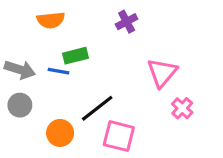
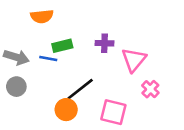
purple cross: (127, 22) -> (104, 43), moved, turned 30
orange circle: (60, 133) -> (66, 110), moved
pink square: (119, 136) -> (113, 112), moved

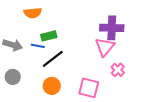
purple cross: (104, 43) -> (112, 28), moved, size x1.6
gray circle: (16, 87) -> (13, 77), moved
black line: (80, 89) -> (53, 59), moved

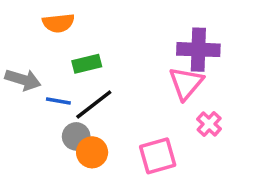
blue line: (38, 46) -> (58, 101), moved
gray circle: (13, 77) -> (76, 136), moved
pink square: (89, 88) -> (158, 156), turned -30

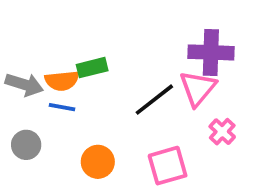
orange semicircle: (58, 23) -> (62, 81), moved
black line: (94, 105) -> (154, 100), moved
gray circle: (76, 136) -> (26, 145), moved

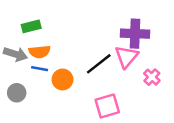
green rectangle: (92, 68) -> (31, 26), moved
pink cross: (222, 132) -> (152, 77), moved
orange circle: (98, 162) -> (63, 79), moved

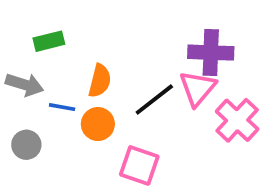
orange semicircle: (40, 52) -> (100, 81), moved, turned -70
pink cross: (152, 77) -> (237, 120), size x1.6
pink square: (107, 106) -> (139, 165), moved, turned 35

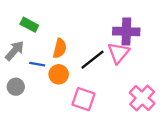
green rectangle: (49, 41) -> (29, 25), turned 42
gray arrow: (24, 85) -> (15, 51), turned -65
pink cross: (237, 120) -> (142, 98), moved

